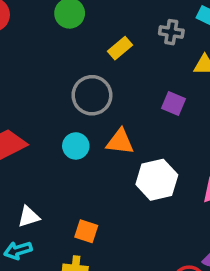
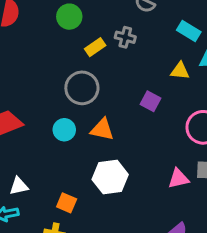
gray cross: (171, 32) -> (125, 37), moved
yellow rectangle: (120, 48) -> (95, 47), moved
white hexagon: (157, 180) -> (110, 177), moved

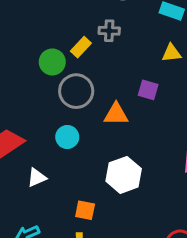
green circle: (69, 17) -> (52, 62), moved
orange triangle: (102, 129) -> (116, 114), moved
white triangle: (19, 186) -> (37, 178), moved

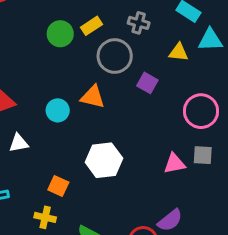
gray cross: (109, 31) -> (139, 23), moved
gray circle: (76, 91) -> (115, 56), moved
orange triangle: (116, 114) -> (93, 97), moved

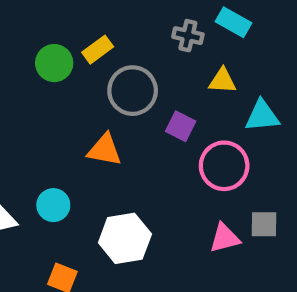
gray cross: (139, 23) -> (188, 36), moved
cyan triangle: (210, 40) -> (262, 116), moved
cyan circle: (58, 110) -> (53, 205), moved
pink circle: (201, 111) -> (224, 166), moved

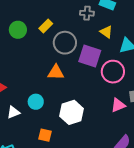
green circle: (54, 63) -> (18, 30), moved
yellow triangle: (222, 81) -> (106, 32), turned 40
purple square: (181, 126) -> (90, 56), size x1.6

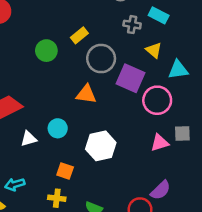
green circle: (18, 30) -> (46, 51), moved

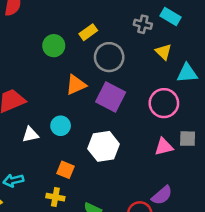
purple square: (130, 78) -> (111, 97), moved
orange triangle: (86, 94) -> (76, 85), moved, turned -35

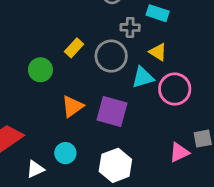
gray circle: (109, 57) -> (111, 56), moved
cyan triangle: (187, 73) -> (143, 77), moved
pink circle: (164, 103) -> (175, 89), moved

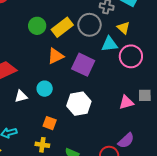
yellow rectangle: (74, 48) -> (62, 27), moved, size x1.5

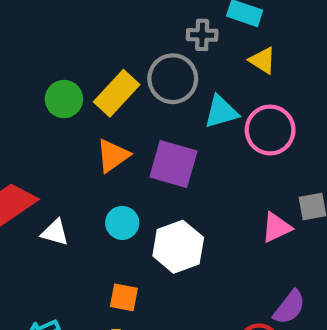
yellow triangle: (124, 28) -> (263, 60), moved
cyan circle: (45, 89) -> (122, 223), moved
white triangle: (21, 96) -> (55, 232), moved, turned 40

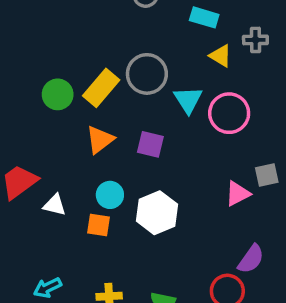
gray cross: (202, 35) -> (255, 40), moved
cyan triangle: (221, 112) -> (188, 100), turned -44
purple square: (173, 164) -> (150, 144), size x0.7
orange square: (124, 297) -> (98, 225), moved

